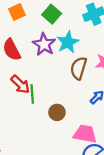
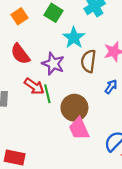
purple star: (44, 44) -> (53, 64), moved
brown circle: (57, 112) -> (74, 108), size x1.6
pink trapezoid: (85, 134) -> (79, 129), moved, turned -115

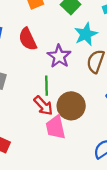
red arrow: (34, 86) -> (43, 106), moved
pink trapezoid: (79, 129) -> (56, 127), moved

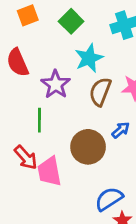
red arrow: (43, 106) -> (26, 157), moved
brown circle: (71, 106) -> (88, 147), moved

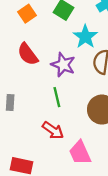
pink trapezoid: (49, 171) -> (80, 153), moved

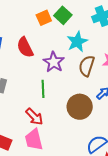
orange square: (27, 14) -> (44, 18), moved
pink trapezoid: (80, 153) -> (34, 140), moved

